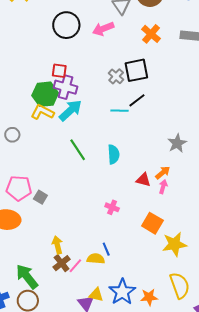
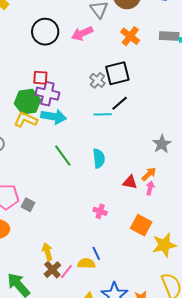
cyan arrow: (70, 110) -> (54, 117), turned 55

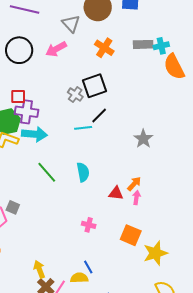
gray star: (162, 144) -> (143, 139), moved
gray square: (28, 205) -> (13, 207), moved

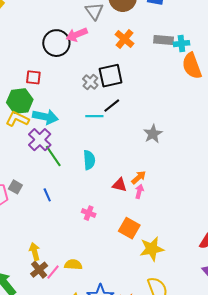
black circle: (19, 50) -> (56, 43), moved
purple cross: (27, 112) -> (40, 140), moved, turned 30
blue line: (88, 267) -> (47, 195), moved

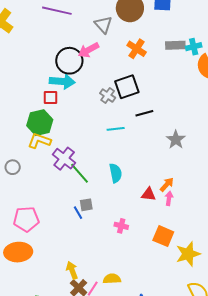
black line: (112, 106) -> (144, 113), moved, turned 30
cyan arrow: (45, 117) -> (62, 81), moved
gray square: (15, 187) -> (86, 205), moved, turned -32

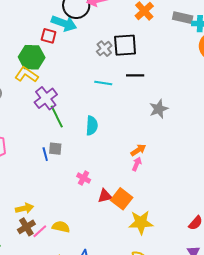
red triangle: (149, 194) -> (105, 196), moved, turned -35
yellow arrow: (72, 270) -> (25, 208), turned 84

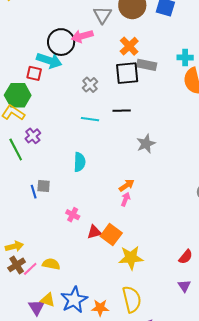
gray rectangle: (183, 18) -> (147, 65), moved
black square: (125, 45) -> (127, 73), moved
purple cross: (46, 98) -> (33, 136), size x0.7
green line: (57, 116) -> (16, 149), moved

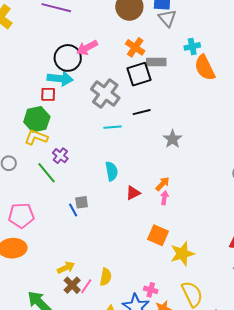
gray triangle: (103, 15) -> (167, 18), moved
gray cross: (90, 85) -> (105, 94), size x1.8
pink cross: (73, 215) -> (151, 290), moved
red triangle: (94, 232) -> (133, 193), moved
yellow semicircle: (51, 264) -> (106, 277), turned 102

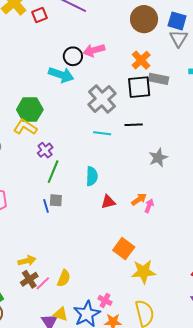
black circle: (68, 58) -> (73, 56), size x0.7
red square: (48, 94) -> (40, 15), moved, turned -35
green line: (46, 173) -> (53, 172), moved, turned 50
pink arrow: (164, 198) -> (149, 206), moved

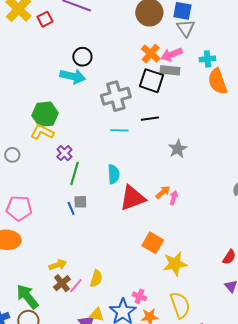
pink arrow: (94, 50) -> (172, 54), moved
black square: (139, 87) -> (152, 81), turned 30
gray cross: (102, 99) -> (116, 96), turned 32
red triangle: (108, 202) -> (133, 198), size x1.8

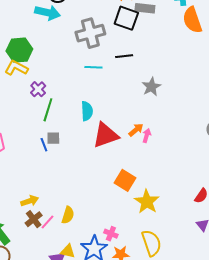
yellow star: (175, 264) -> (147, 202), turned -30

